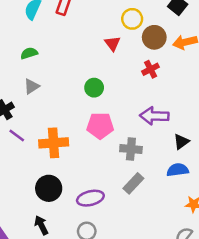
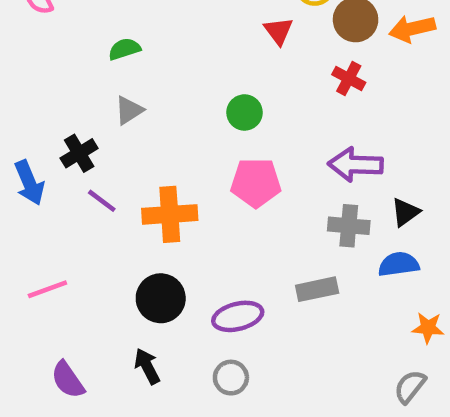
red cross: (151, 69) -> (349, 78), turned -35
gray cross: (131, 149) -> (349, 226), moved
gray rectangle: (133, 183) -> (317, 289), turned 35

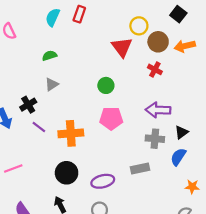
red triangle: (278, 31) -> (122, 47), size x1.5
blue semicircle: (399, 264) -> (178, 157), turned -48

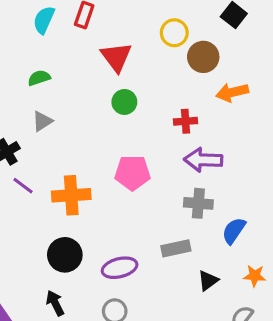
orange arrow: (185, 46) -> (232, 92), moved
red triangle: (122, 47) -> (116, 57), moved
red cross: (155, 69) -> (186, 121), moved, turned -32
green circle: (106, 85) -> (124, 102), moved
black triangle: (182, 132) -> (208, 281), moved

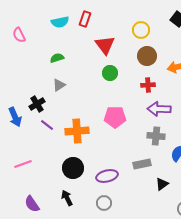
cyan semicircle: (44, 20) -> (60, 22), turned -126
brown circle: (203, 57) -> (147, 56), moved

